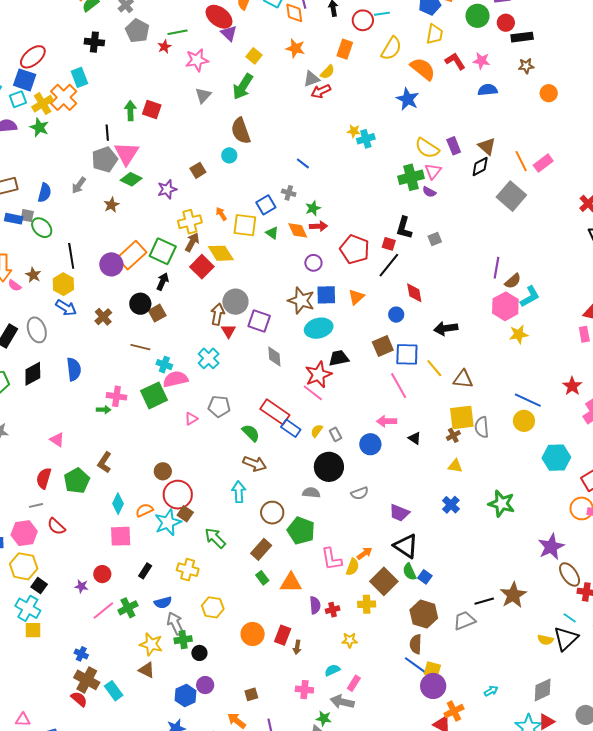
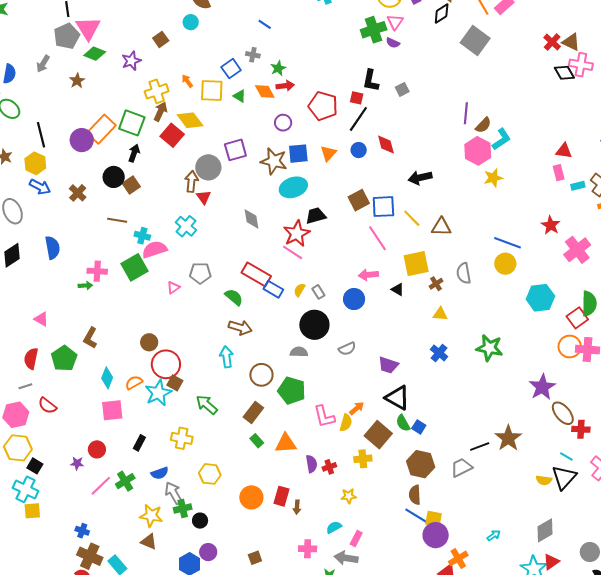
blue circle: (396, 315) -> (359, 150), moved
purple square: (259, 321) -> (235, 150), moved, turned -30
yellow square: (462, 417) -> (416, 264), moved

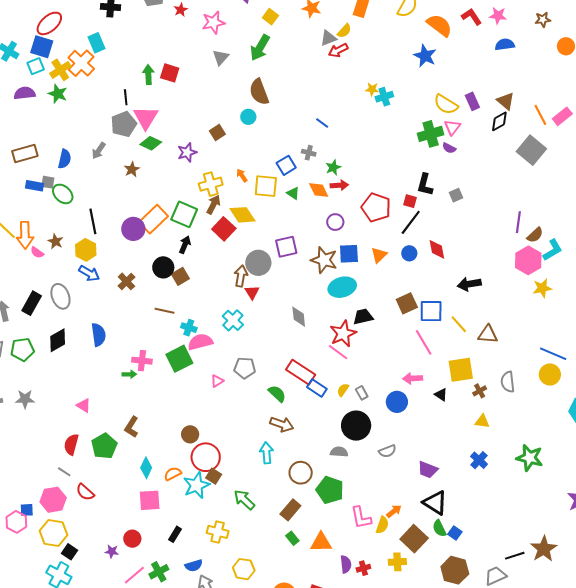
gray line: (25, 386) -> (64, 472), turned 48

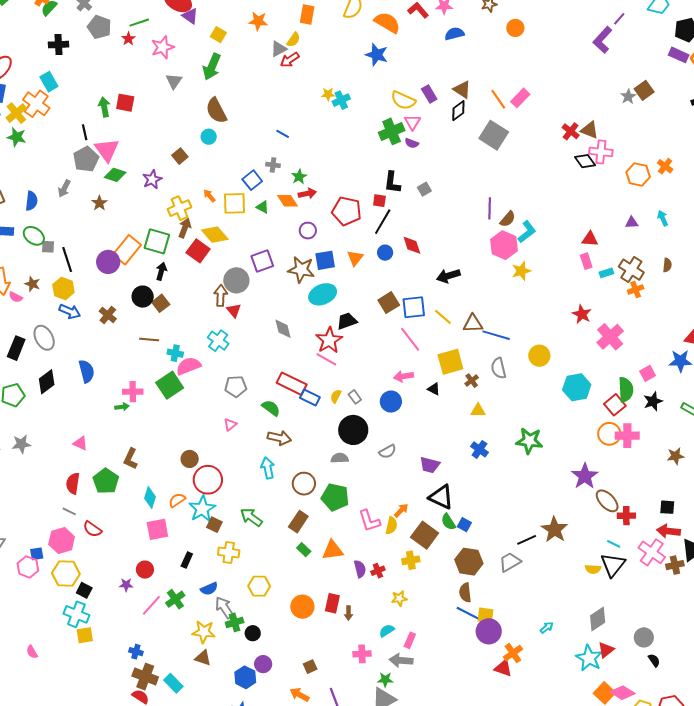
gray square: (48, 182) -> (48, 247), moved
blue line: (553, 354) -> (496, 335), moved
pink triangle: (217, 381) -> (230, 424), moved
brown square: (214, 476) -> (214, 525), moved

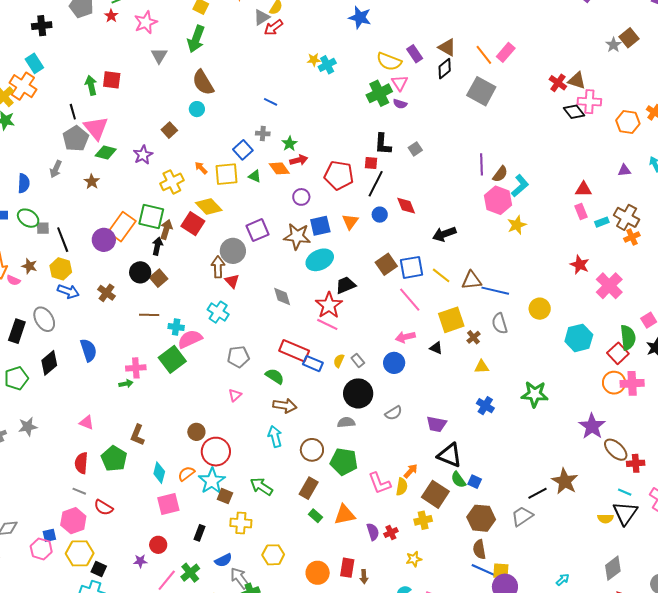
brown arrow: (185, 228) -> (166, 229), moved

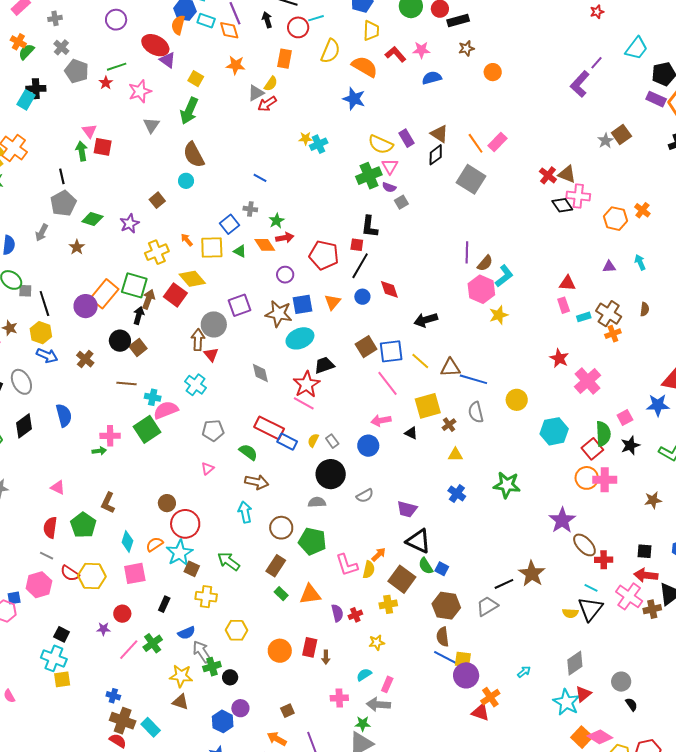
cyan rectangle: (34, 63) -> (26, 100), moved, turned 60
pink triangle: (96, 128) -> (89, 131), moved, size x0.6
gray square: (415, 149) -> (401, 202), moved
yellow hexagon: (80, 553) -> (92, 576), moved

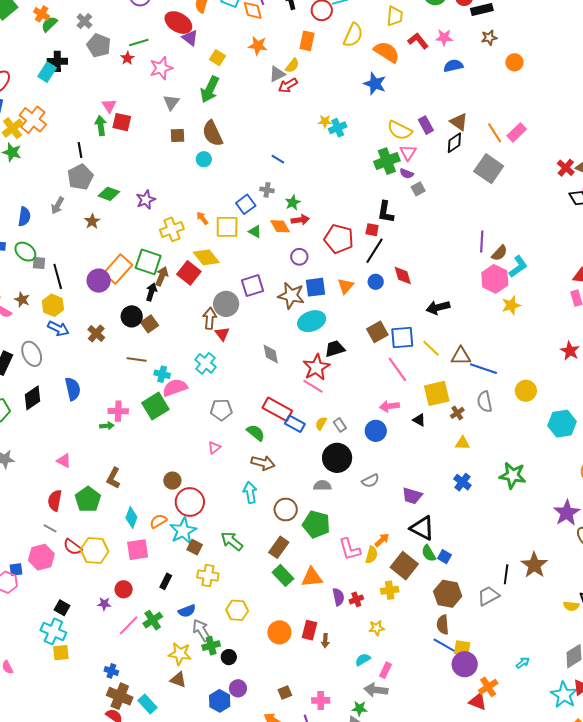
brown square: (157, 200) -> (177, 136), moved, turned 35
black line: (504, 584) -> (506, 574), turned -60
green rectangle: (281, 594) -> (283, 575), size x1.5
pink cross: (339, 698) -> (321, 700), moved

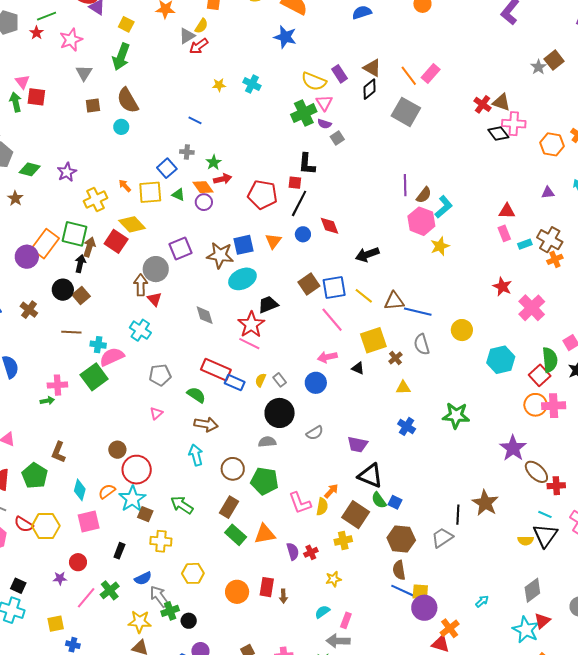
yellow star: (325, 121) -> (219, 85), moved
cyan cross: (338, 128) -> (252, 84), turned -36
purple circle: (299, 257) -> (204, 202), moved
yellow square: (61, 653) -> (56, 624), moved

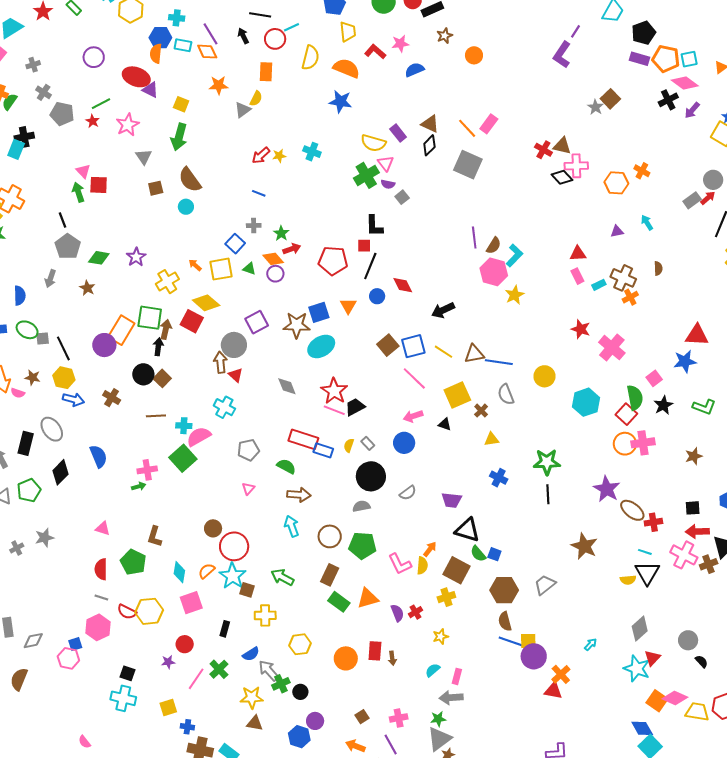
red arrow: (199, 46) -> (261, 156), moved
black trapezoid: (268, 304) -> (355, 407), moved
black line: (458, 515) -> (548, 494), moved

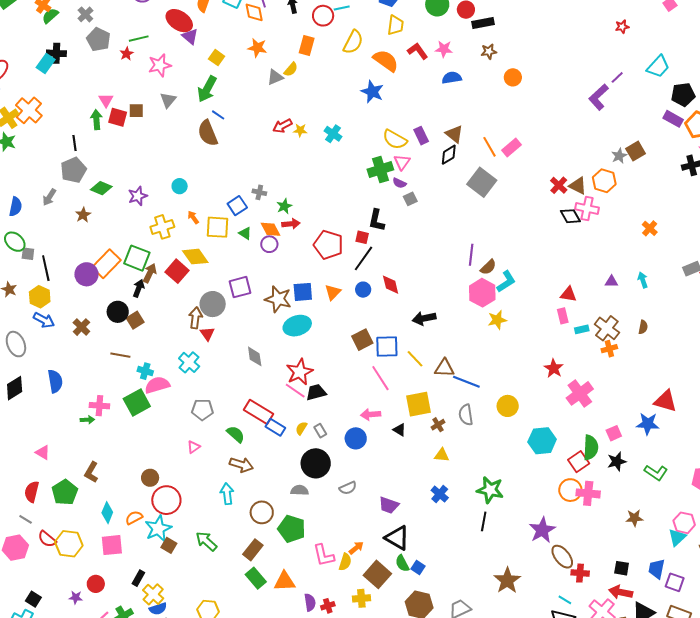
orange hexagon: (616, 183) -> (604, 181), moved
brown square: (156, 188) -> (136, 111), moved
blue line: (259, 193) -> (218, 115), moved
cyan circle: (186, 207) -> (180, 186), moved
yellow cross: (265, 615) -> (153, 594), moved, turned 30

